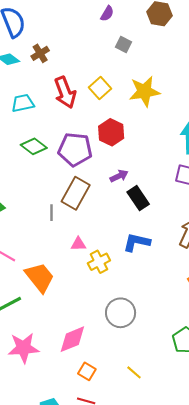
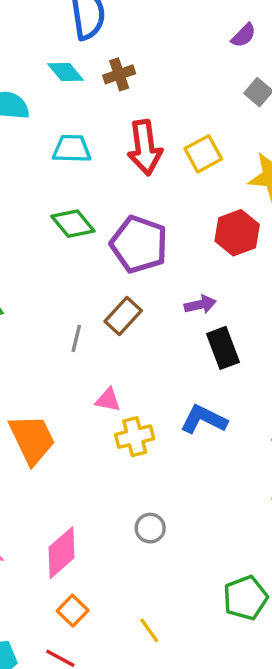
red hexagon: (111, 132) -> (237, 233), moved
brown rectangle: (76, 193) -> (123, 316), size x0.7
gray circle: (121, 313) -> (150, 528), size x0.6
pink diamond: (72, 339) -> (61, 553), turned -32

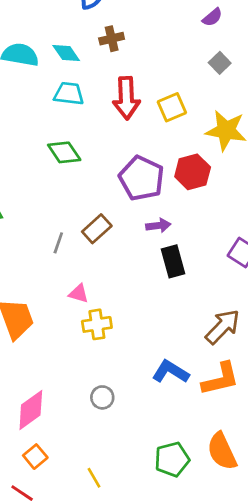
cyan diamond: (65, 72) -> (66, 53), moved
purple pentagon: (139, 244) -> (142, 178), moved
blue L-shape: (204, 419) -> (170, 372), moved

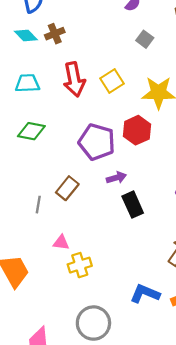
cyan diamond: (66, 53) -> (26, 35), moved
green diamond: (64, 152) -> (31, 131), turned -36
gray circle: (102, 397) -> (93, 323), size x1.8

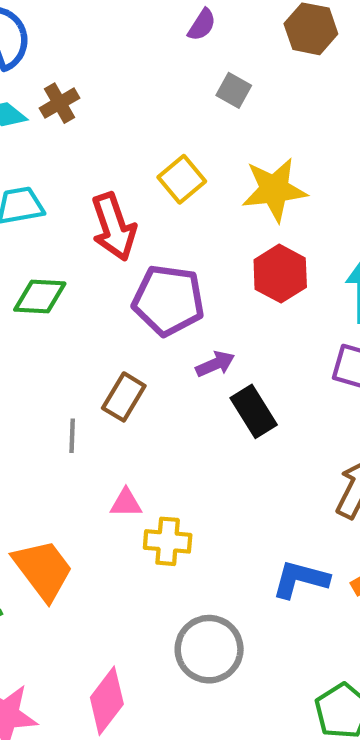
red arrow: (74, 79) -> (114, 227), moved
red hexagon: (137, 130) -> (280, 274), moved
yellow cross: (80, 265) -> (168, 541), turned 30

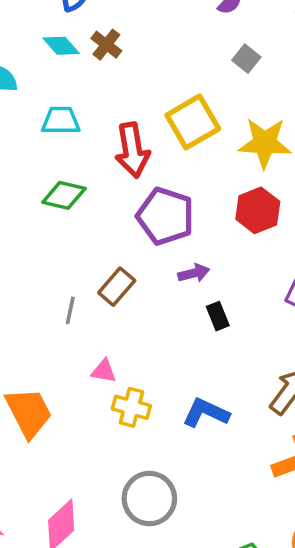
brown cross: (60, 103) -> (106, 45), turned -32
yellow square: (182, 179) -> (193, 122), size x1.4
black rectangle: (254, 411) -> (218, 316), size x0.7
blue L-shape: (300, 579) -> (206, 413), moved

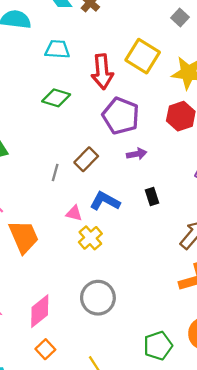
yellow square: (193, 122) -> (143, 56), turned -32
black rectangle: (218, 316) -> (152, 197), moved
yellow cross: (131, 407) -> (90, 238), turned 30
blue L-shape: (206, 413) -> (105, 201), moved

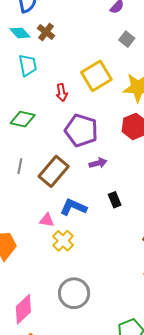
cyan trapezoid: (57, 49) -> (28, 65), moved, turned 80
yellow square: (143, 56) -> (96, 76), turned 32
red arrow: (102, 72) -> (62, 93), size x0.6
brown rectangle: (86, 159) -> (54, 171), size x1.4
gray line: (55, 173) -> (20, 166), moved

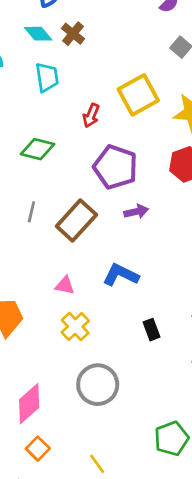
red arrow: (62, 93) -> (91, 116), turned 30
black rectangle: (115, 200) -> (152, 330), moved
blue L-shape: (73, 207) -> (121, 275), moved
yellow cross: (63, 241) -> (75, 327), moved

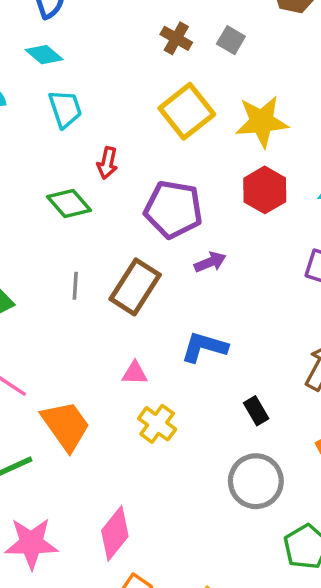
brown cross: (73, 34) -> (176, 38), moved
red arrow: (91, 116) -> (107, 163), moved
green diamond: (38, 149) -> (69, 204), turned 44
gray circle: (98, 385) -> (256, 481), moved

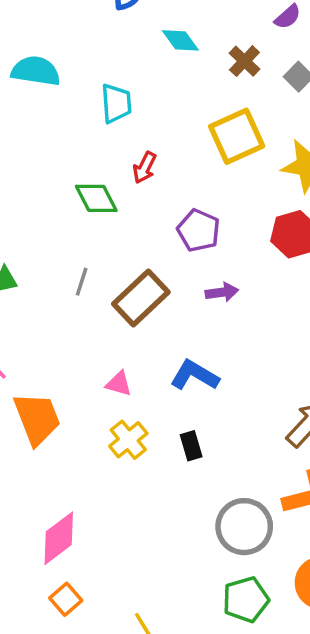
cyan diamond: (44, 55) -> (180, 40), moved
purple pentagon: (173, 209) -> (199, 230), size x0.7
black rectangle: (256, 411) -> (191, 446), moved
gray circle: (256, 481) -> (244, 527), moved

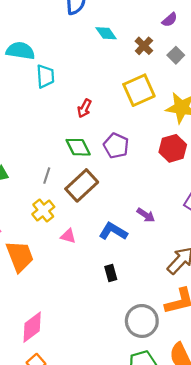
cyan trapezoid: (116, 103) -> (45, 76), moved
green diamond: (96, 198) -> (78, 147), moved
purple arrow: (222, 292) -> (146, 215), moved, turned 42
yellow cross: (128, 440) -> (43, 210), moved

